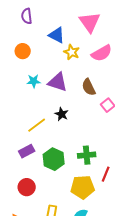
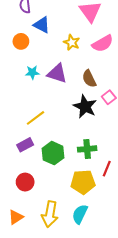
blue triangle: (57, 35) -> (42, 25), moved
black star: (62, 114) -> (85, 107), moved, size x1.6

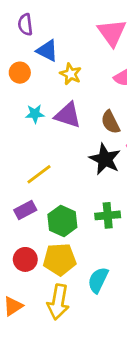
yellow star: (72, 42) -> (71, 74), moved
yellow pentagon: (83, 182) -> (60, 259), moved
cyan semicircle: (80, 214) -> (98, 280), moved

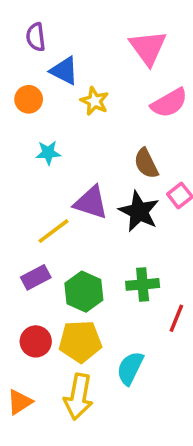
purple triangle: (68, 115) -> (91, 203), moved

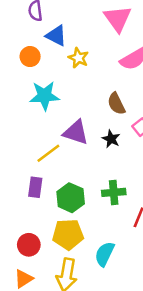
cyan star: (48, 153) -> (44, 96), size x1.6
black star: (139, 211) -> (111, 139), size x0.6
purple rectangle: (36, 277) -> (35, 187), turned -54
red circle: (36, 341) -> (29, 245), moved

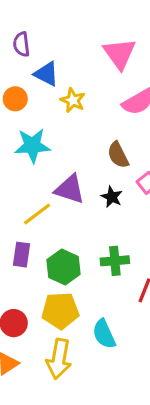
cyan semicircle: (105, 254) -> (104, 334), turned -50

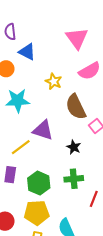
yellow star: (73, 100) -> (54, 81), moved
brown semicircle: (118, 155) -> (76, 107), size x1.4
black star: (112, 197) -> (74, 147), moved

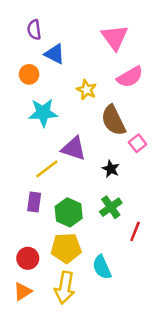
green cross: (74, 179) -> (111, 207), turned -30

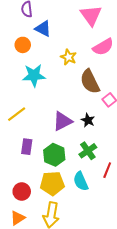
purple triangle: (74, 148) -> (62, 121), moved, turned -45
yellow line: (47, 169) -> (17, 114), moved
cyan semicircle: (102, 267) -> (81, 181), moved

